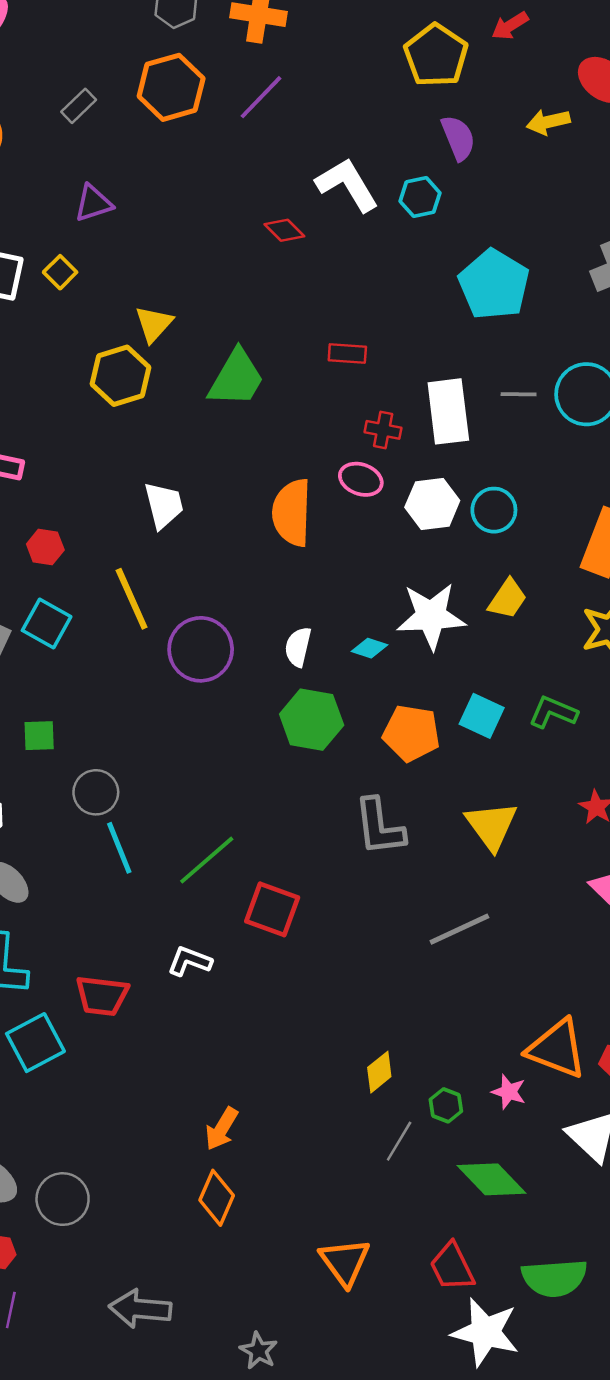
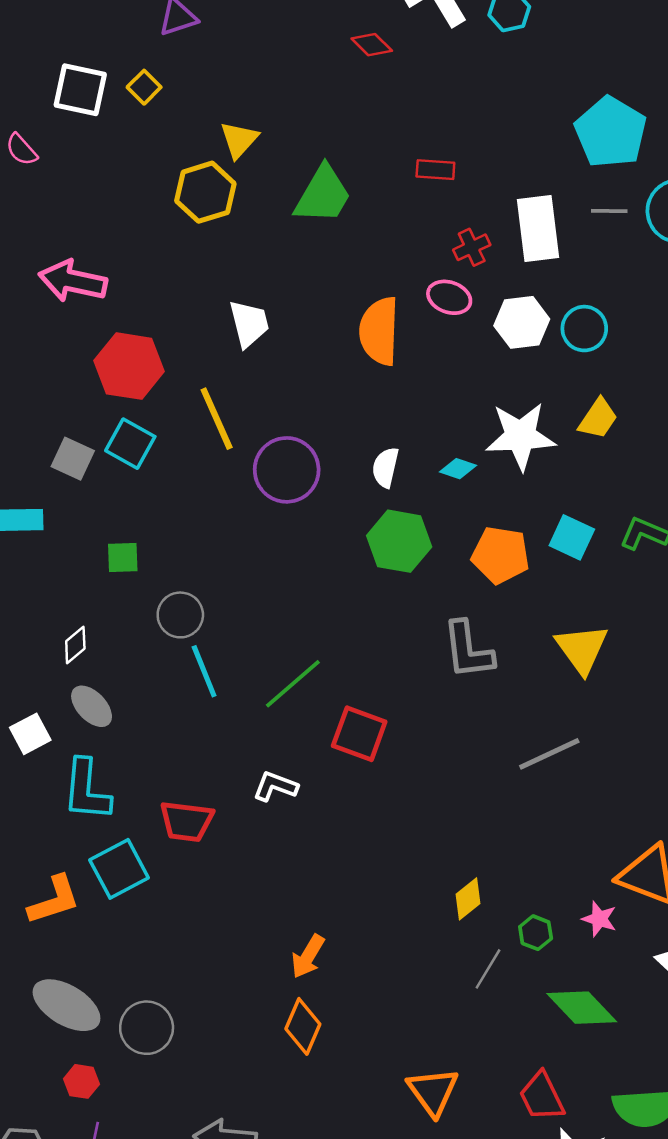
cyan pentagon: (494, 285) -> (611, 132), moved
red cross: (383, 430) -> (472, 247), turned -36
red hexagon: (45, 547) -> (129, 366), size x1.8

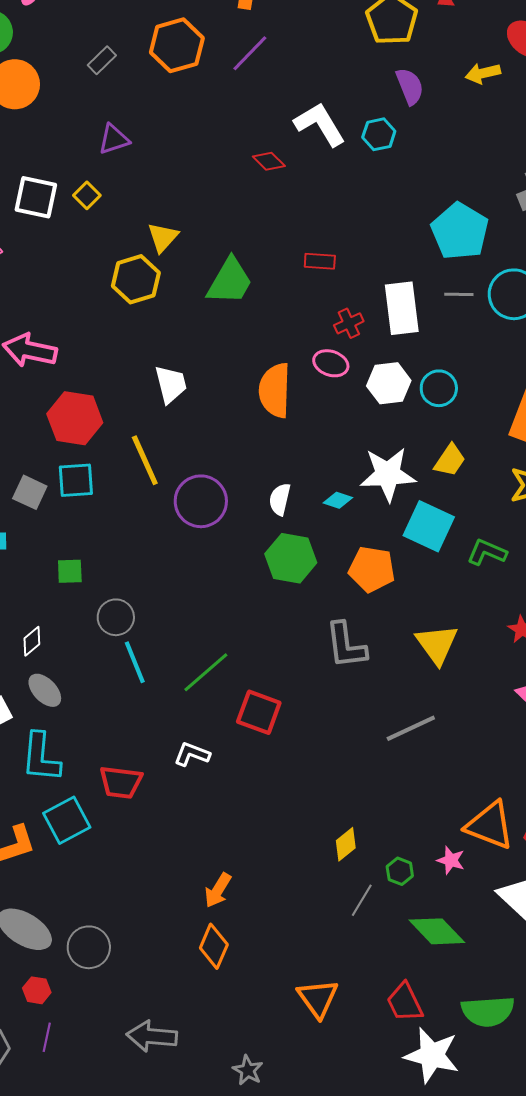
cyan square: (130, 444) -> (76, 480), turned -33
cyan square: (572, 537) -> (429, 526), moved, size x1.4

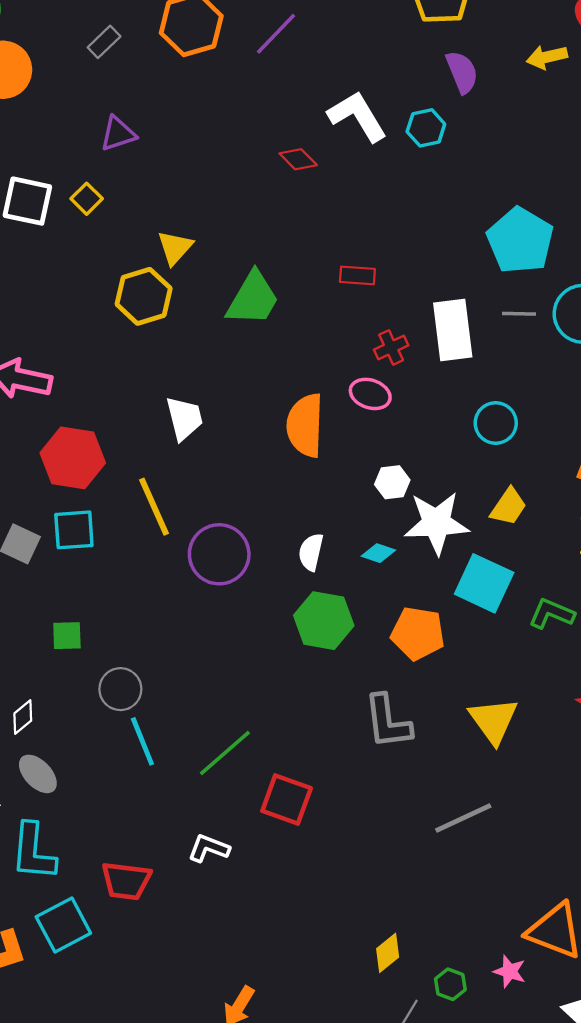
white hexagon: (389, 383) -> (392, 482), moved, size x0.7

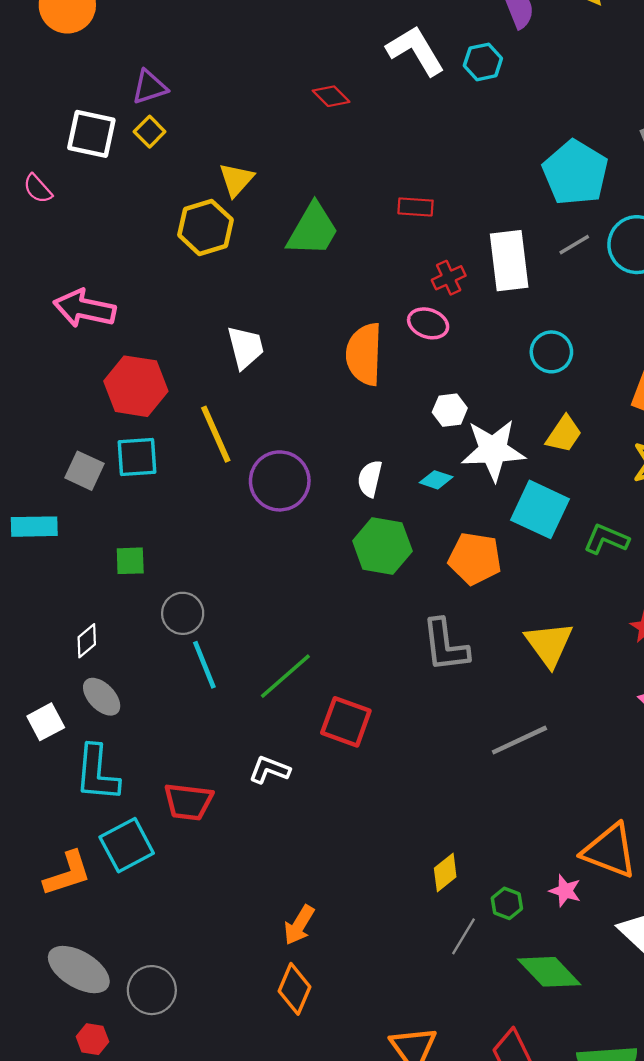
purple triangle: (118, 134) -> (150, 87), moved
red diamond: (298, 159) -> (331, 96), moved
gray line: (519, 314) -> (574, 245), turned -32

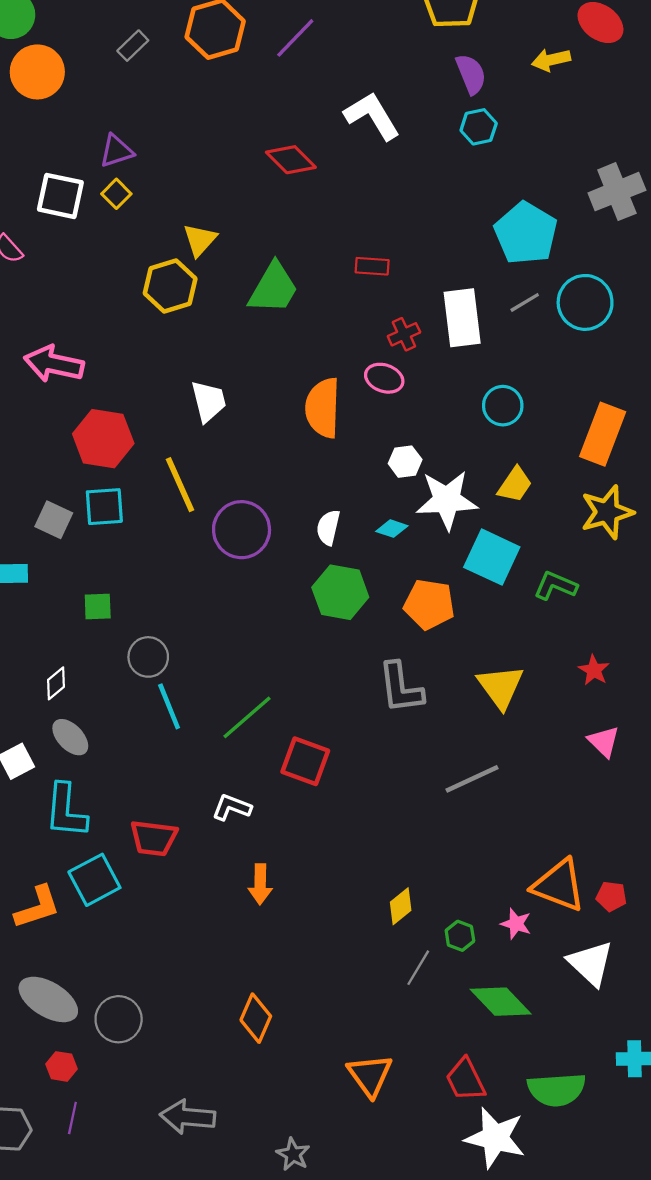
cyan hexagon: (483, 62) -> (479, 127), moved
red diamond: (331, 96) -> (291, 160), size x1.4
orange arrow: (299, 925) -> (260, 884), moved, turned -30

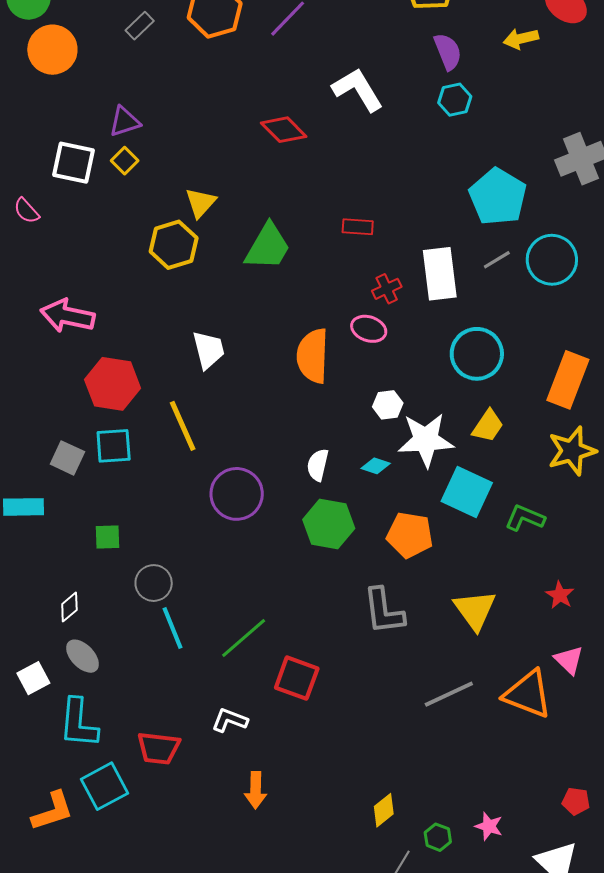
cyan circle: (503, 406) -> (477, 354), size x1.4
purple circle: (242, 530) -> (237, 494), moved
orange triangle: (559, 885) -> (528, 694), moved

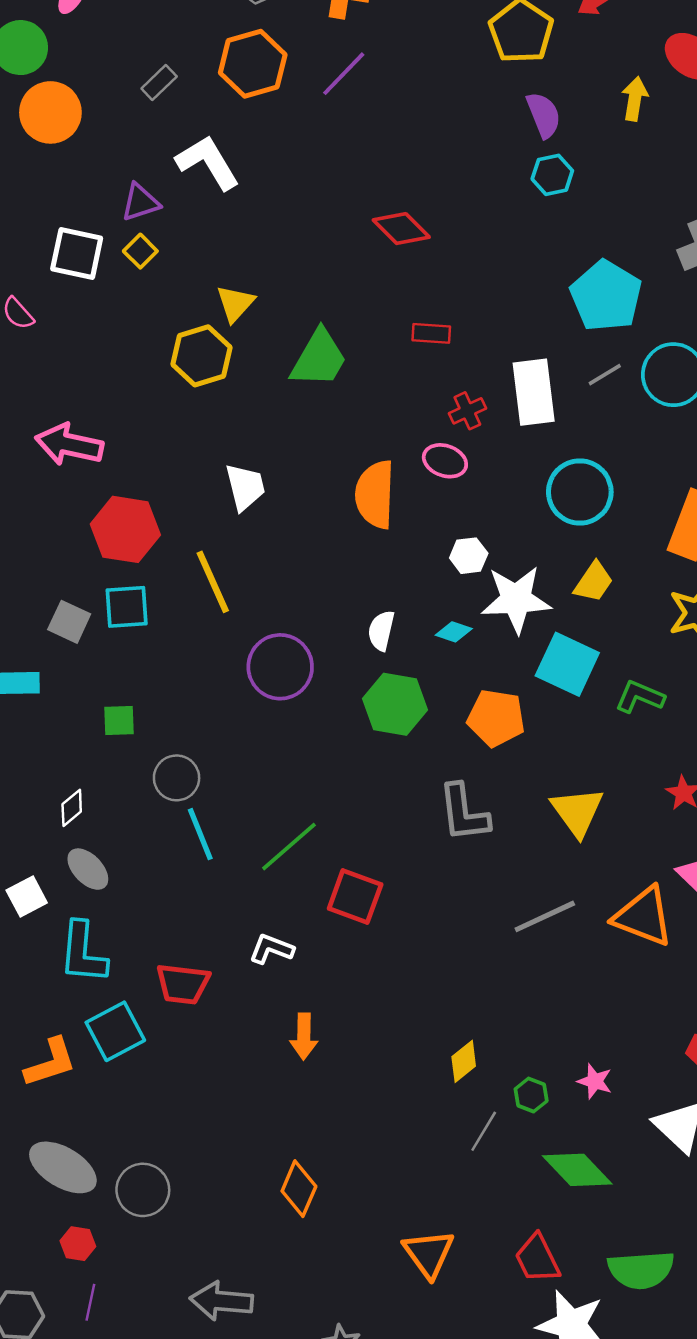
yellow arrow: (521, 39) -> (635, 99), turned 112
white L-shape: (358, 90) -> (208, 162), moved
red diamond: (284, 130) -> (401, 229), moved

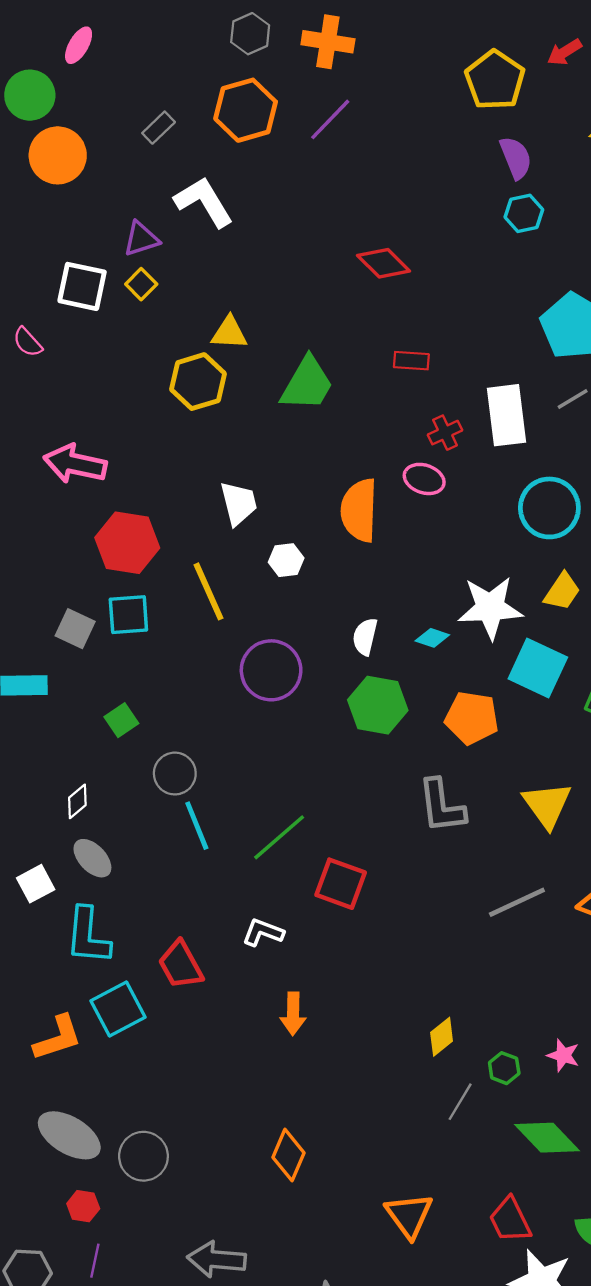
yellow triangle: (235, 303) -> (229, 333), turned 51
white hexagon: (469, 556) -> (286, 560), moved
green square: (119, 720) -> (121, 720), turned -32
red trapezoid: (183, 984) -> (181, 965), turned 54

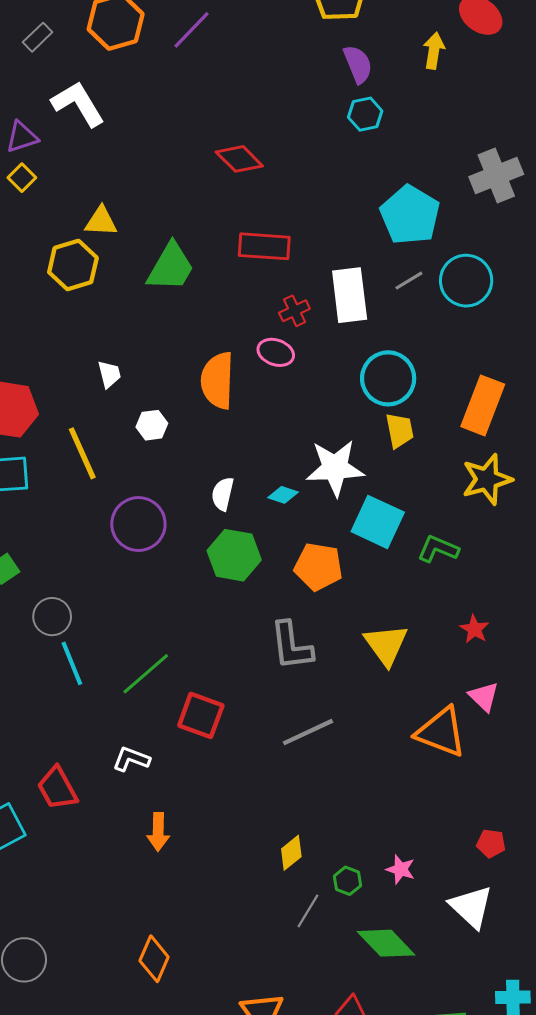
red rectangle: (411, 361) -> (264, 246), size x1.6
white trapezoid: (239, 503) -> (109, 374), size x0.7
yellow trapezoid: (562, 591) -> (400, 430), moved, turned -45
gray line: (517, 902) -> (308, 732), moved

